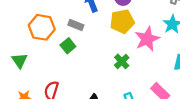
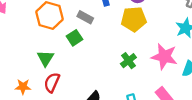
pink star: (147, 39) -> (164, 57), moved, turned 30
green triangle: (19, 61) -> (45, 58), moved

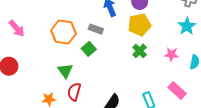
pink star: (164, 57) -> (171, 54), size x0.6
green cross: (128, 61) -> (140, 51), moved

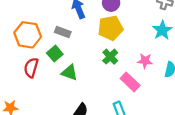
green triangle: (65, 71) -> (70, 73), moved, turned -35
pink rectangle: (177, 90) -> (130, 82), moved
red semicircle: (74, 92) -> (31, 68), moved

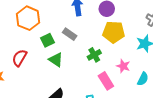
yellow pentagon: (110, 28) -> (114, 32), moved
gray rectangle: (63, 32) -> (70, 34), moved
red semicircle: (31, 68) -> (20, 58), moved

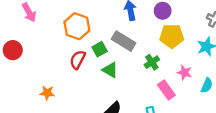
gray rectangle: (70, 34) -> (124, 41), size x1.5
red semicircle: (20, 58) -> (78, 60), moved

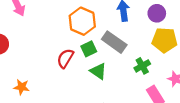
orange hexagon: (77, 26) -> (82, 21), moved
orange star: (47, 93) -> (22, 87), moved

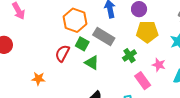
green square: (89, 49) -> (82, 44), turned -32
orange star: (22, 87) -> (38, 79), moved

